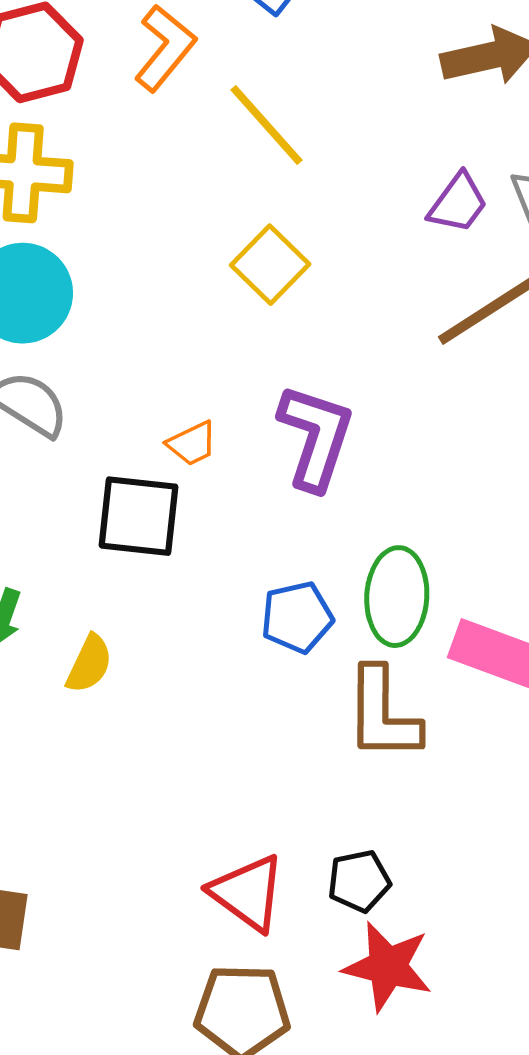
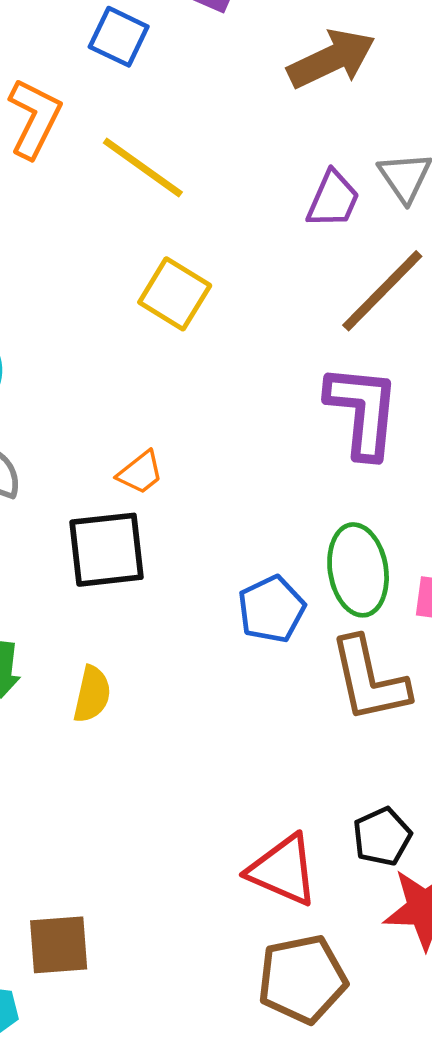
purple L-shape: (316, 437) -> (363, 411), moved

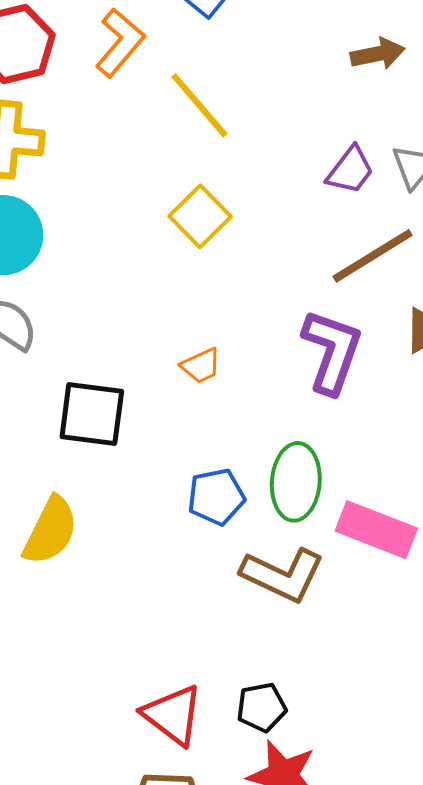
brown arrow: (331, 59) -> (378, 54), size x0.7
orange trapezoid: (140, 473) -> (201, 366), moved
brown L-shape: (369, 680) -> (283, 575), turned -66
yellow semicircle: (92, 694) -> (50, 531), size x1.5

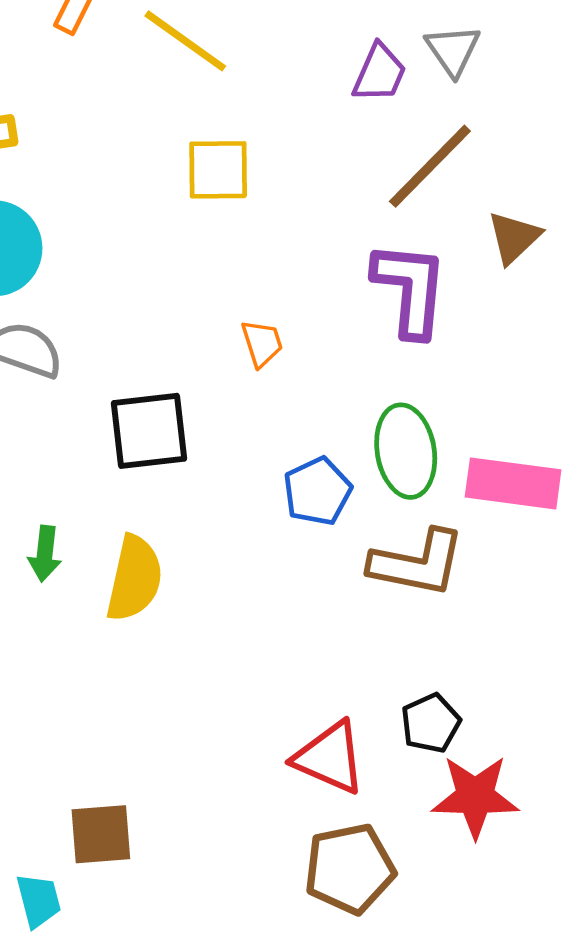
yellow square: (200, 216) -> (218, 170), turned -32
orange trapezoid: (201, 366) -> (262, 343), turned -69

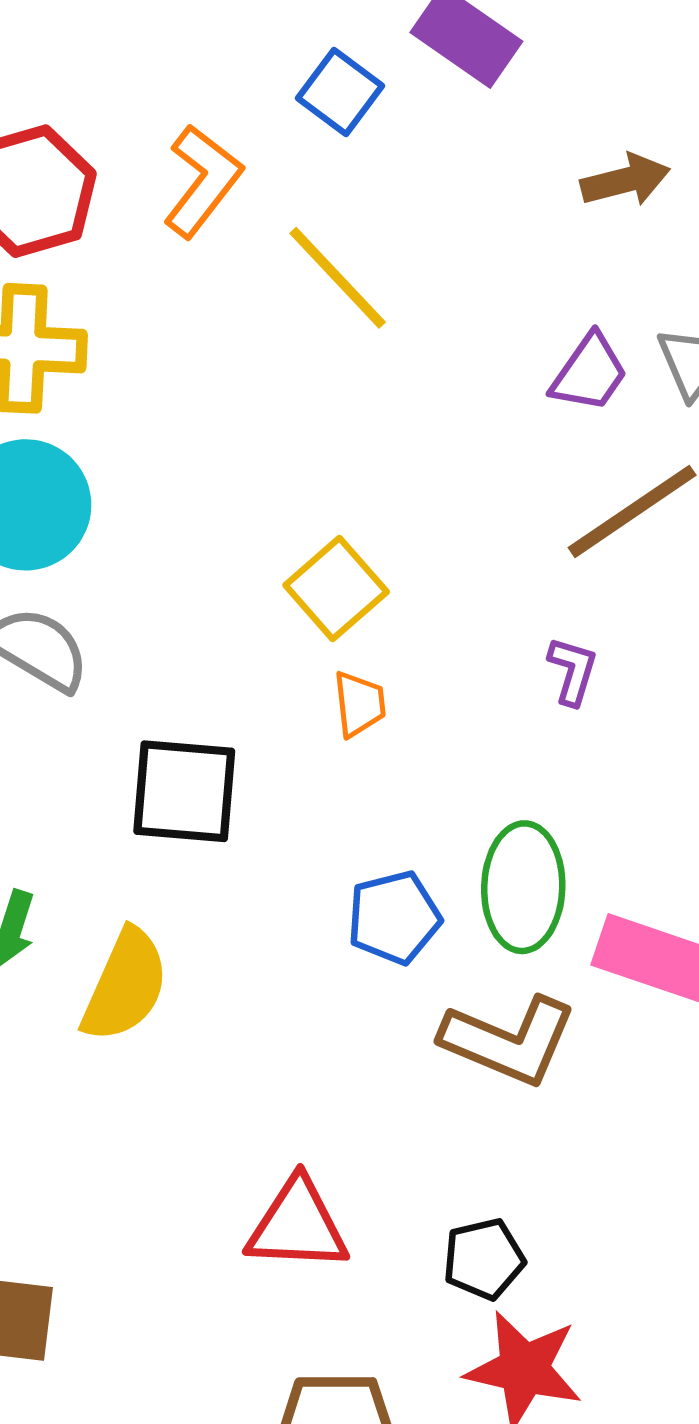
yellow square: (218, 170) -> (336, 589), moved, turned 38
purple L-shape: (410, 289) -> (573, 671), size x0.5
red triangle: (330, 758) -> (297, 1225), moved, turned -32

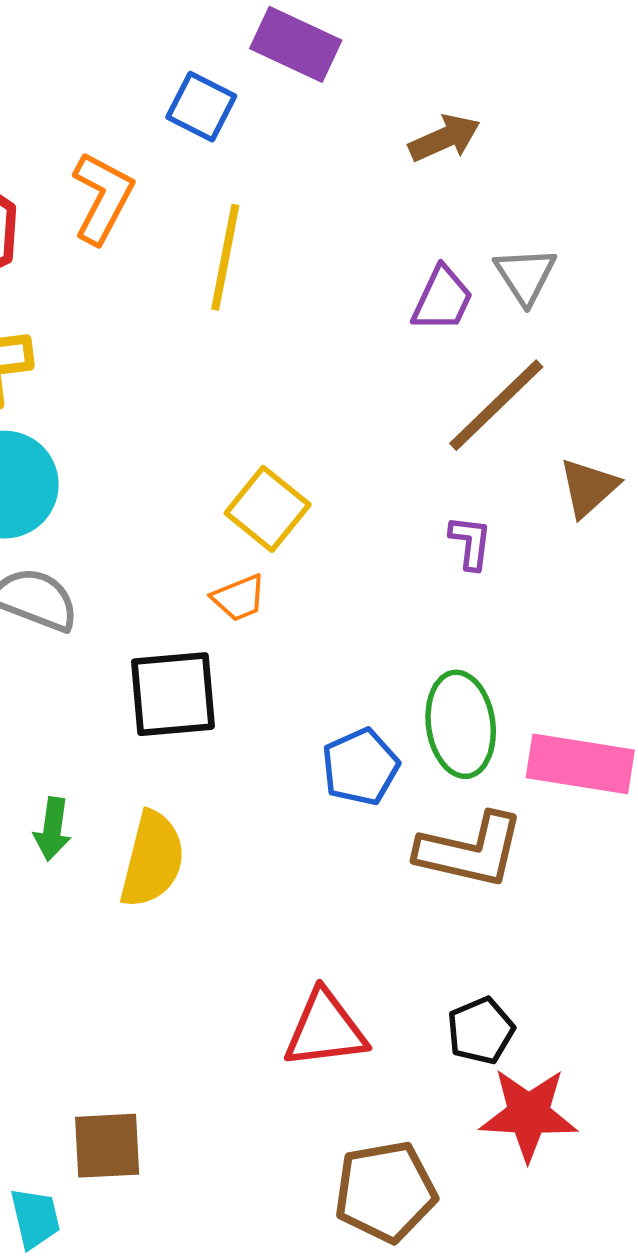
yellow line: (338, 278) -> (225, 257), turned 64
orange trapezoid: (359, 704) -> (239, 598), moved, turned 84

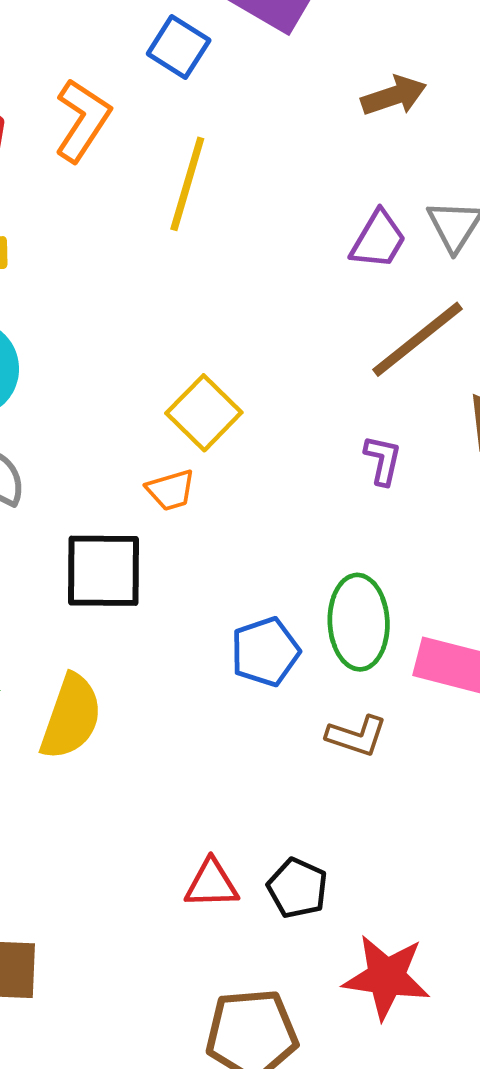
brown L-shape: (470, 850) -> (357, 736), size x0.6
red triangle: (325, 1029) -> (212, 884), size x0.7
black pentagon: (481, 1031) -> (297, 888), moved, turned -30

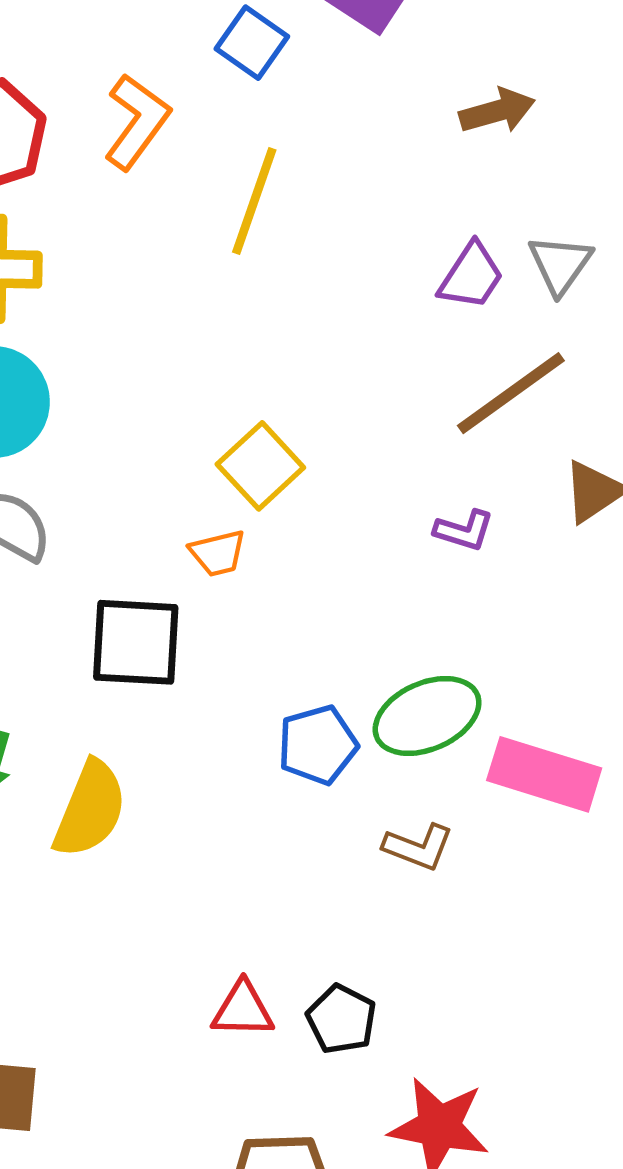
purple L-shape: (383, 460) -> (464, 530), turned 92
green ellipse: (359, 622) -> (427, 716), turned 66

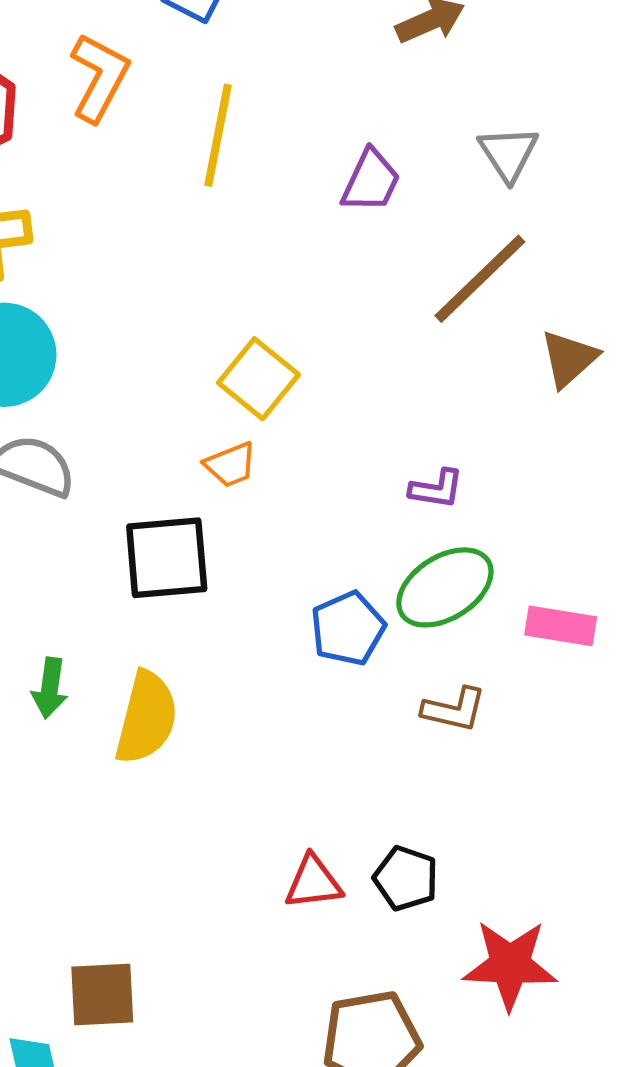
purple trapezoid: (471, 276) -> (371, 181), moved
purple L-shape: (464, 530) -> (436, 489), moved
pink rectangle: (544, 774) -> (561, 626), size x0.7

